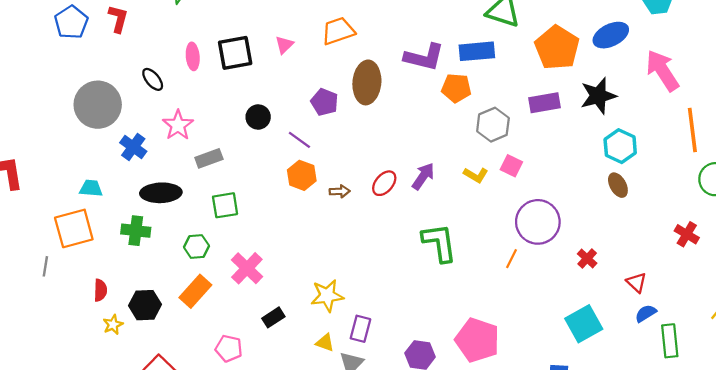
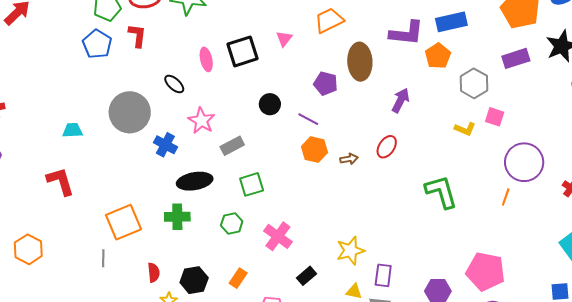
orange pentagon: (456, 88) -> (438, 56), turned -30
purple arrow: (423, 176) -> (401, 100), moved
cyan trapezoid: (91, 188) -> (73, 130), moved
orange rectangle: (195, 291) -> (238, 278), moved, size x0.7

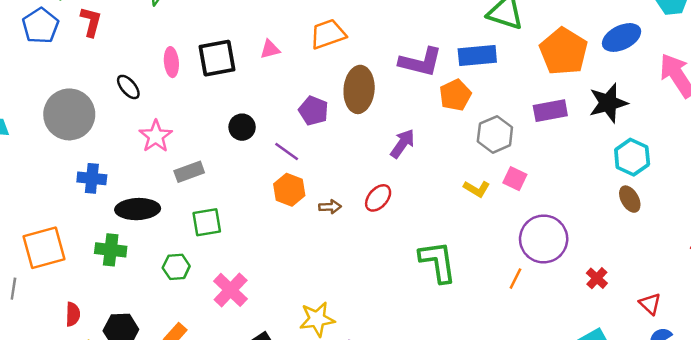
pink triangle: (284, 39) -> (270, 49), turned 30
blue cross: (165, 145) -> (92, 178), moved, turned -30

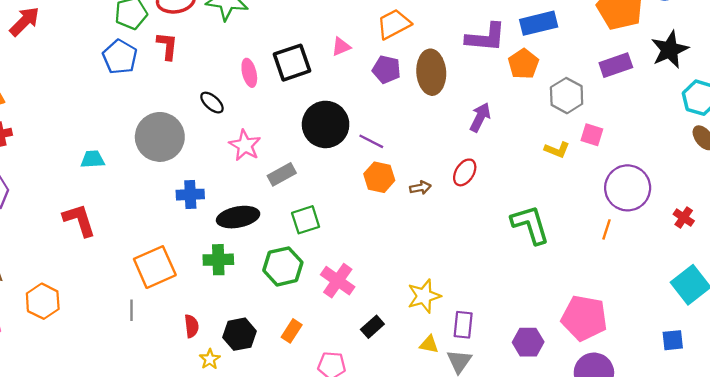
purple pentagon: (313, 111) -> (387, 70), moved
black circle: (242, 127) -> (326, 124), size x1.8
green hexagon: (176, 267) -> (283, 266), size x1.5

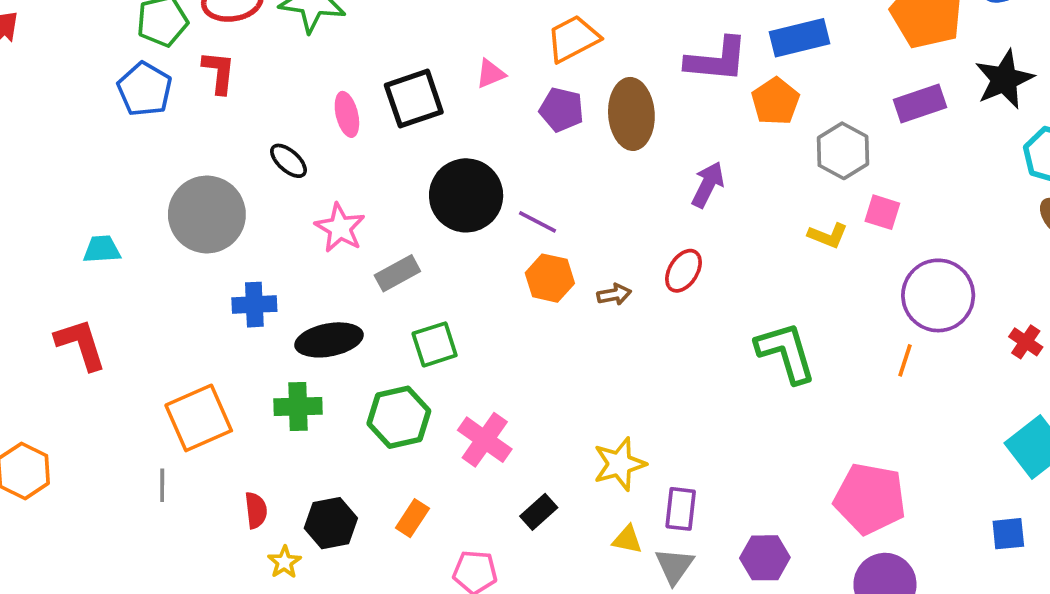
purple hexagon: (528, 342) -> (765, 558), moved

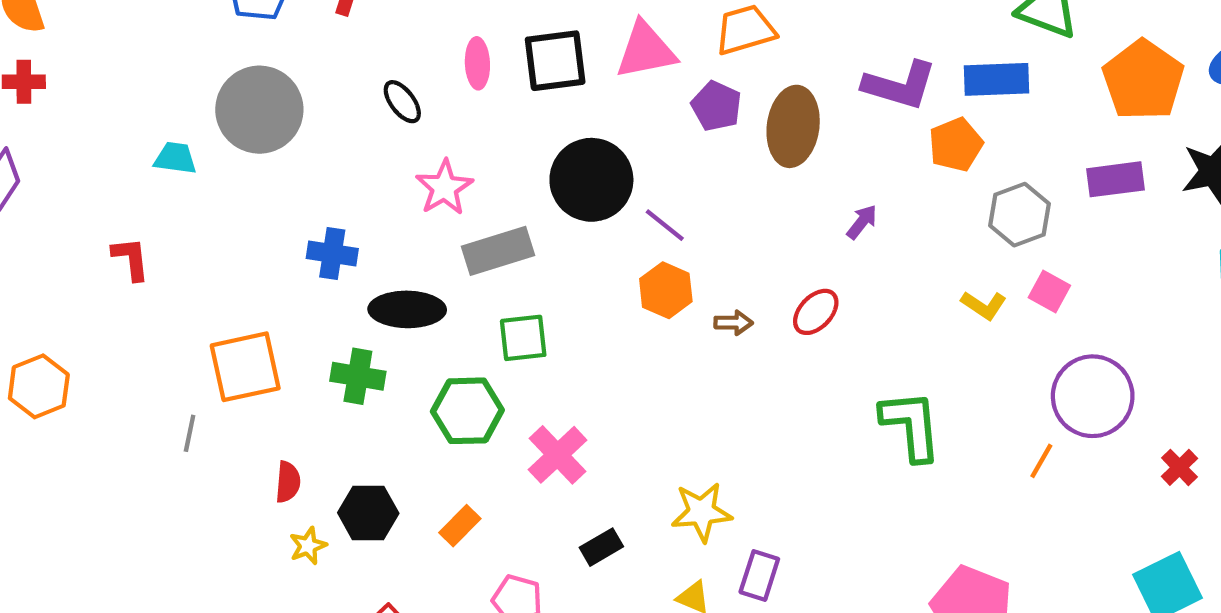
pink triangle: (490, 74) -> (646, 50), size x1.8
purple arrow: (708, 185) -> (862, 222), size x0.7
gray circle: (207, 214) -> (259, 110), moved
gray rectangle: (397, 273) -> (498, 251), size x1.4
red L-shape: (81, 344) -> (131, 259), size x0.7

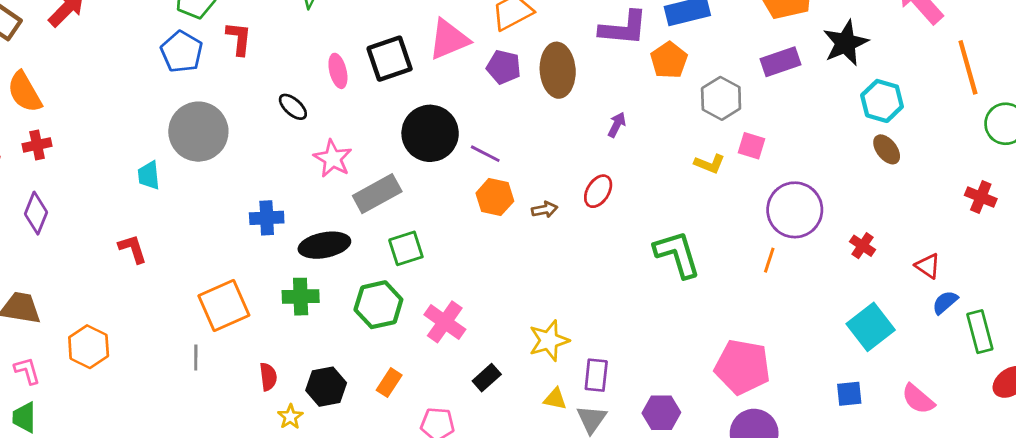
cyan trapezoid: (175, 158) -> (149, 175), turned -92

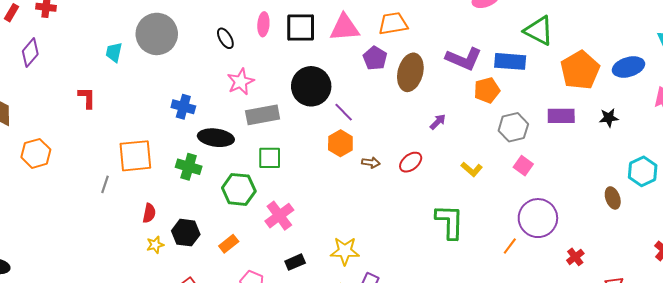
black star: (846, 43) -> (609, 118), size x0.6
cyan hexagon: (882, 101) -> (643, 171), moved
yellow L-shape: (710, 164) -> (472, 169), moved

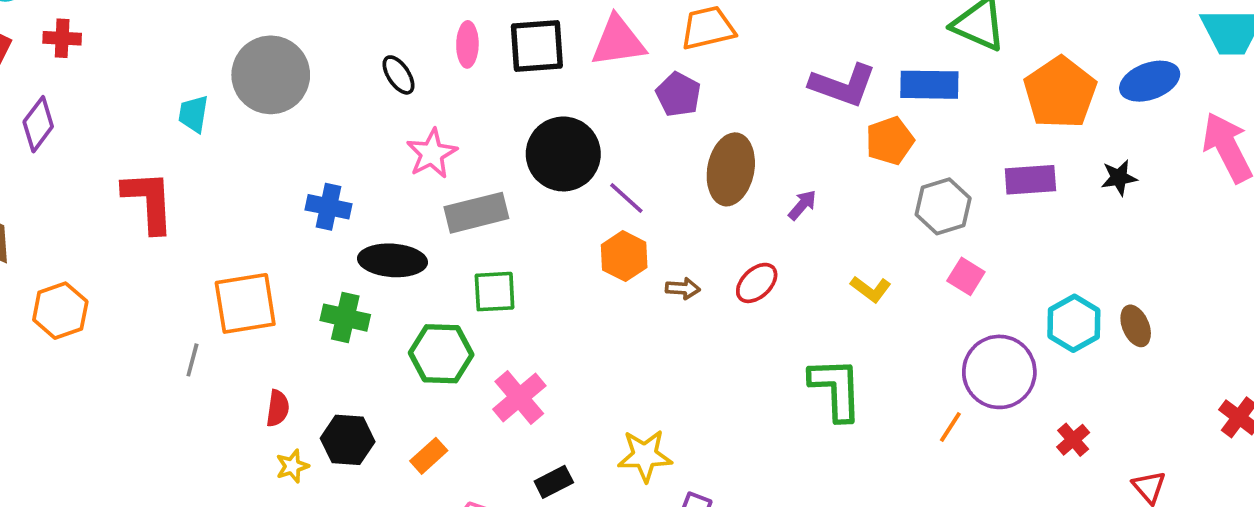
brown ellipse: (410, 72) -> (731, 169), moved
red L-shape: (87, 98) -> (149, 201), size x1.6
cyan hexagon: (643, 171) -> (1074, 323), moved

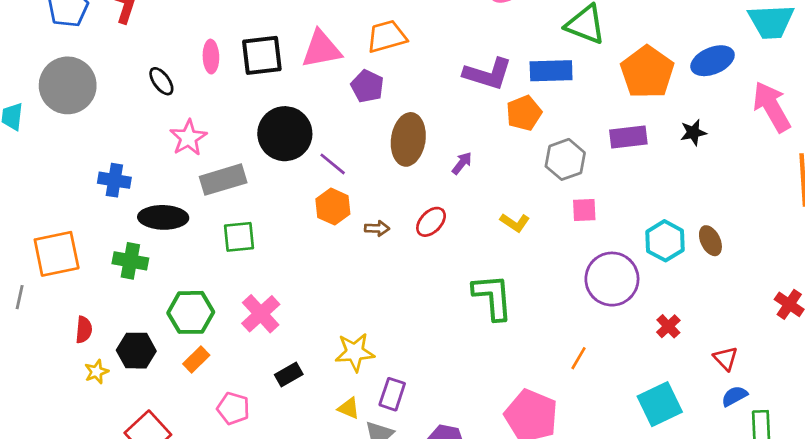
pink square: (966, 276) -> (584, 210), turned -32
green hexagon: (441, 354) -> (191, 312), moved
orange line: (950, 427) -> (579, 358), moved

